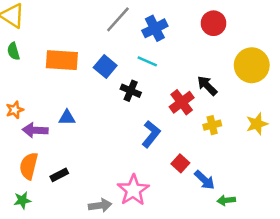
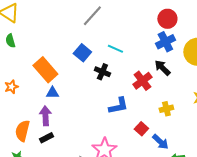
blue cross: (155, 28) -> (165, 42), moved
orange rectangle: (62, 60) -> (45, 70), moved, turned 45
yellow cross: (212, 125) -> (166, 109), moved
purple arrow: (35, 130) -> (45, 116), moved, turned 84
blue L-shape: (151, 134) -> (118, 106), turned 40

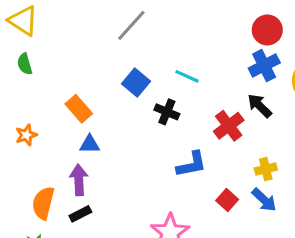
gray line: (92, 16) -> (131, 25), moved
orange rectangle: (45, 70) -> (79, 109), size x0.7
blue arrow: (160, 142) -> (264, 200), moved

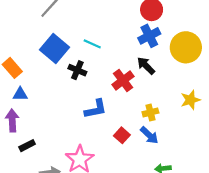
blue square: (136, 83) -> (54, 48), size x1.4
black rectangle: (80, 214) -> (27, 146), moved

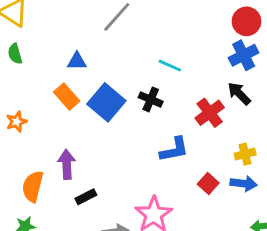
blue square: (54, 48) -> (106, 102), moved
blue triangle: (20, 94) -> (77, 61), moved
blue arrow: (149, 135) -> (244, 184), turned -36

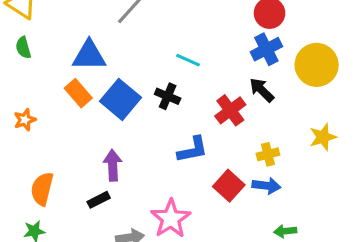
blue triangle: (77, 61) -> (89, 55), size x1.6
purple arrow: (67, 164) -> (113, 165), moved
red square: (208, 184) -> (229, 186), size x1.4

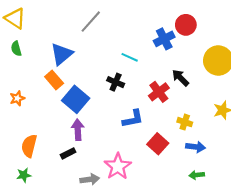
blue cross: (266, 49) -> (164, 39), moved
blue triangle: (89, 55) -> (62, 54), turned -40
blue square: (121, 99) -> (76, 99), moved
yellow cross: (268, 154) -> (185, 122), turned 32
blue arrow: (266, 186) -> (196, 147), moved

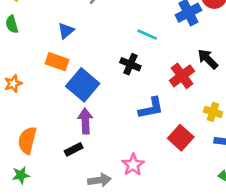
blue triangle: (62, 54) -> (66, 31), size x0.6
orange rectangle: (54, 80) -> (57, 62), turned -30
pink star: (118, 166) -> (133, 165), size x0.7

